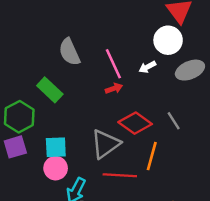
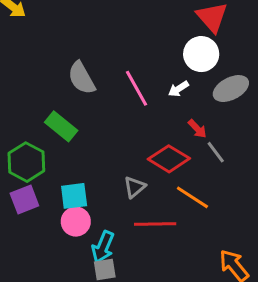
red arrow: (114, 88) -> (197, 129), moved, turned 70
gray triangle: (105, 144) -> (134, 187), size x0.6
orange line: (152, 156) -> (192, 197), turned -68

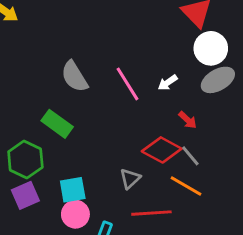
white circle: (201, 54) -> (211, 48), moved
gray line: (216, 152) -> (190, 156), moved

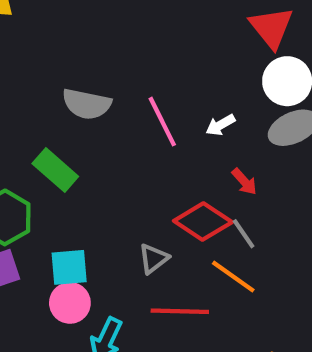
gray semicircle: (74, 77) -> (87, 104), turned -52

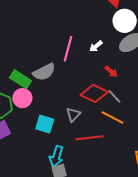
gray semicircle: (87, 104) -> (44, 72), moved, turned -30
pink line: (162, 122) -> (68, 49), turned 50
cyan square: (69, 267) -> (45, 124), moved, turned 30
pink circle: (70, 303) -> (22, 98), moved

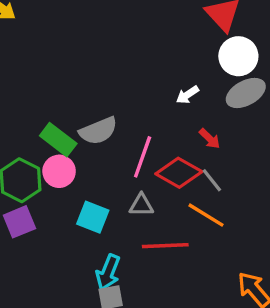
pink line: (68, 49) -> (143, 157), moved
gray triangle: (73, 115) -> (141, 205), turned 42

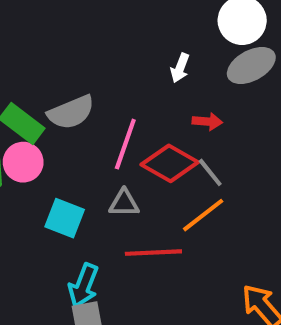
white arrow: (187, 95) -> (180, 68), turned -35
red arrow: (210, 139) -> (207, 122), turned -40
orange line: (206, 215) -> (203, 215), turned -69

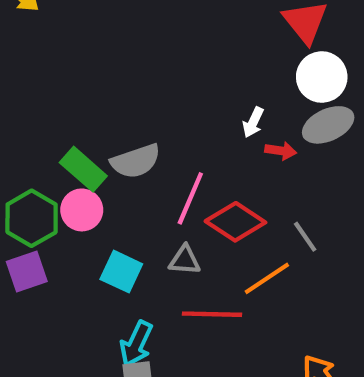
red arrow: (207, 122) -> (281, 151), moved
gray line: (210, 172) -> (305, 237), moved

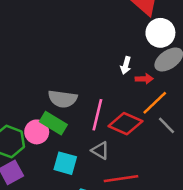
gray semicircle: (136, 161) -> (63, 99), turned 36
green rectangle: (83, 169) -> (53, 123), moved
gray triangle: (185, 260) -> (100, 150), turned 36
orange line: (267, 278) -> (155, 103), moved

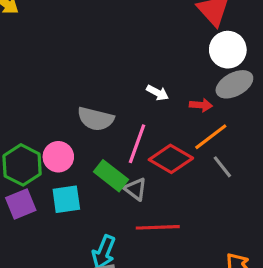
white arrow: (126, 65) -> (157, 93), moved, turned -84
green rectangle: (53, 123) -> (111, 176), moved
cyan square: (65, 163) -> (66, 199), moved, turned -30

